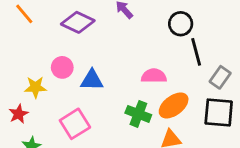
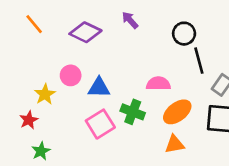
yellow star: (35, 87) -> (45, 94), turned -30
green cross: (138, 114) -> (133, 112), moved
pink square: (75, 124) -> (100, 124), moved

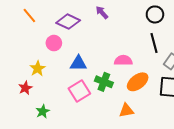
black circle: (184, 34) -> (155, 14), moved
pink circle: (71, 75) -> (54, 43), moved
orange triangle: (175, 144) -> (126, 110), moved
green star: (41, 151) -> (43, 111), moved

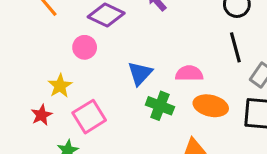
blue triangle: (78, 63) -> (140, 73), moved, turned -48
orange ellipse: (138, 82) -> (211, 106), turned 50
pink square: (79, 91) -> (89, 117), moved

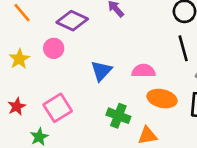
yellow star: (60, 86) -> (19, 59), moved
green cross: (160, 106) -> (118, 116), moved

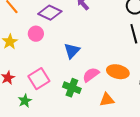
pink semicircle: (144, 71) -> (91, 75), moved, turned -36
green cross: (118, 116) -> (72, 88), moved

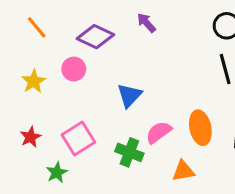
orange ellipse: (118, 72) -> (200, 128), turned 65

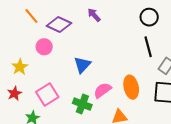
orange line: (37, 27) -> (31, 16), moved
yellow star: (34, 81) -> (20, 67), moved

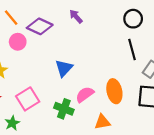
pink circle: (44, 47) -> (18, 42), moved

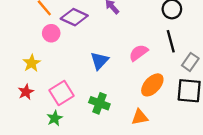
orange ellipse: (114, 91) -> (152, 85), turned 55
pink semicircle: (85, 95) -> (139, 53), moved
green star: (12, 123) -> (55, 118), moved

